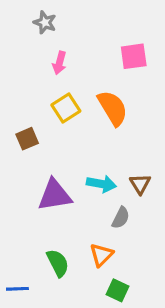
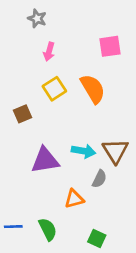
brown triangle: (140, 184) -> (115, 151), size x1.5
orange triangle: (101, 255) -> (74, 199), moved, turned 30
green semicircle: (58, 263) -> (48, 229), moved
blue line: (17, 289) -> (13, 227), moved

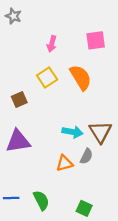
gray star: (37, 18) -> (13, 16), moved
pink arrow: (49, 52) -> (52, 44), moved
purple triangle: (45, 160) -> (18, 141), moved
orange triangle: (74, 199) -> (64, 163), moved

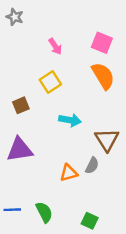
pink square: (96, 40) -> (102, 43), turned 30
pink arrow: (52, 44) -> (55, 46), turned -49
orange semicircle: (81, 77) -> (103, 76), moved
cyan arrow: (73, 132) -> (70, 120), moved

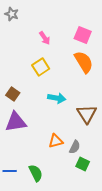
brown square: (21, 105) -> (13, 94), moved, turned -32
gray semicircle: (92, 165) -> (75, 147), moved
green square: (90, 221) -> (83, 164), moved

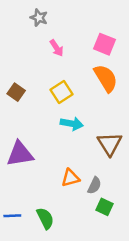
gray star: (12, 14) -> (39, 18), moved
yellow square: (41, 67) -> (62, 92), moved
brown square: (13, 94) -> (16, 92), moved

